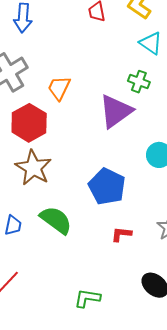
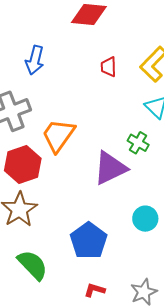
orange trapezoid: (59, 88) -> (58, 135), size x1.4

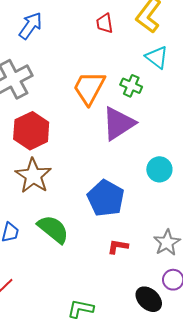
blue arrow: (35, 60) -> (30, 26), turned -152
orange trapezoid: (58, 135) -> (89, 88), moved
green cross: (138, 143) -> (131, 86), moved

